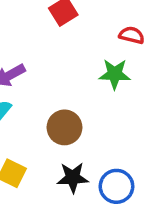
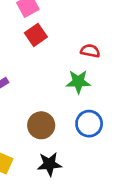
blue circle: (116, 186) -> (89, 124), moved

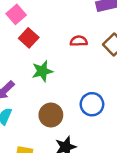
green star: (78, 82) -> (42, 71), moved

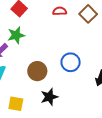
green star: (42, 71) -> (16, 35), moved

